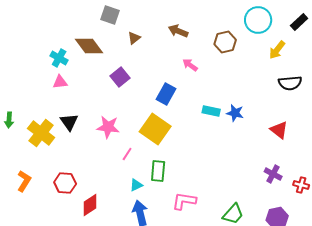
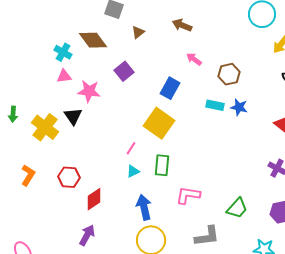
brown hexagon: (225, 42) -> (229, 74), moved
pink star: (108, 127) -> (89, 91), moved
cyan triangle: (136, 185) -> (133, 171), moved

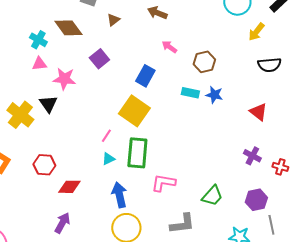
green rectangle: (162, 165) -> (137, 153), size x1.4
red diamond: (94, 199) -> (69, 187), turned 35

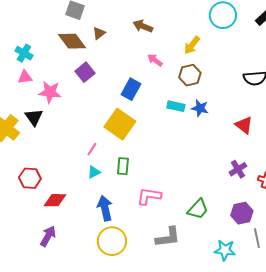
brown diamond: (68, 28) -> (72, 41), moved
yellow arrow: (256, 32) -> (192, 45), moved
green rectangle: (137, 153) -> (123, 166), size x0.6
purple cross: (252, 156) -> (238, 169), turned 30

